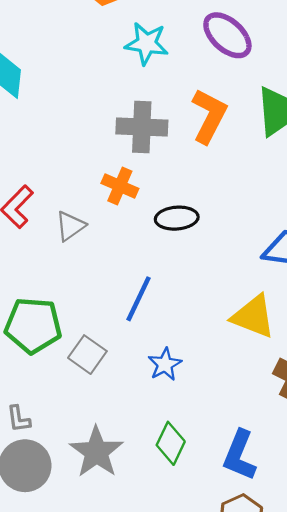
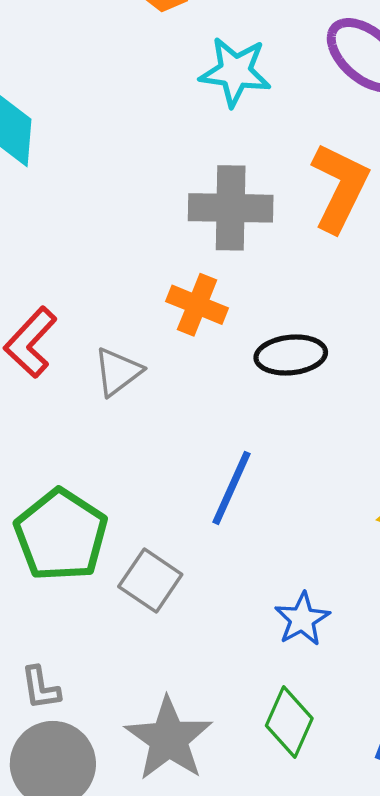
green pentagon: (33, 325) -> (61, 535), turned 30
blue star: (165, 364) -> (302, 619), moved

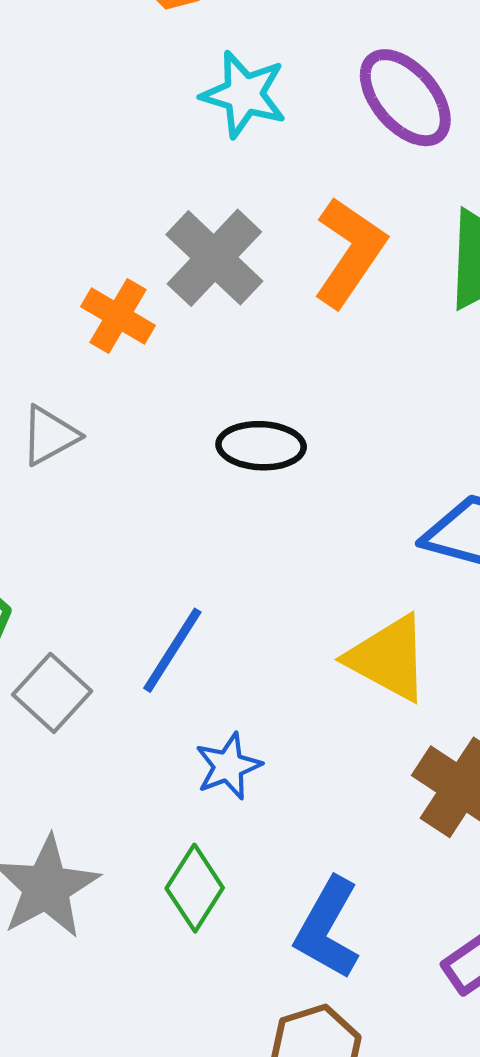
gray cross: (231, 208) -> (214, 258), turned 34
orange cross: (197, 305) -> (118, 316), moved
blue line: (231, 488) -> (172, 650), moved

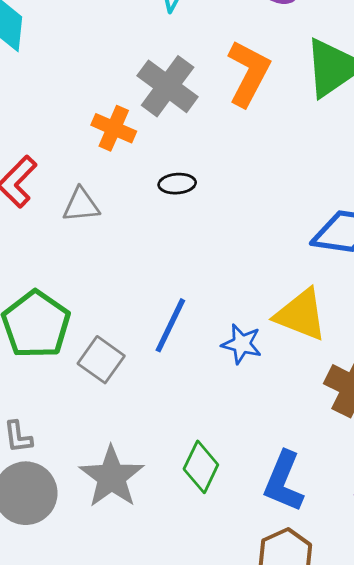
gray triangle: (50, 436) -> (81, 205), turned 30
black ellipse: (261, 446) -> (177, 184), moved, size x0.7
blue star: (228, 766) -> (242, 344), moved, turned -30

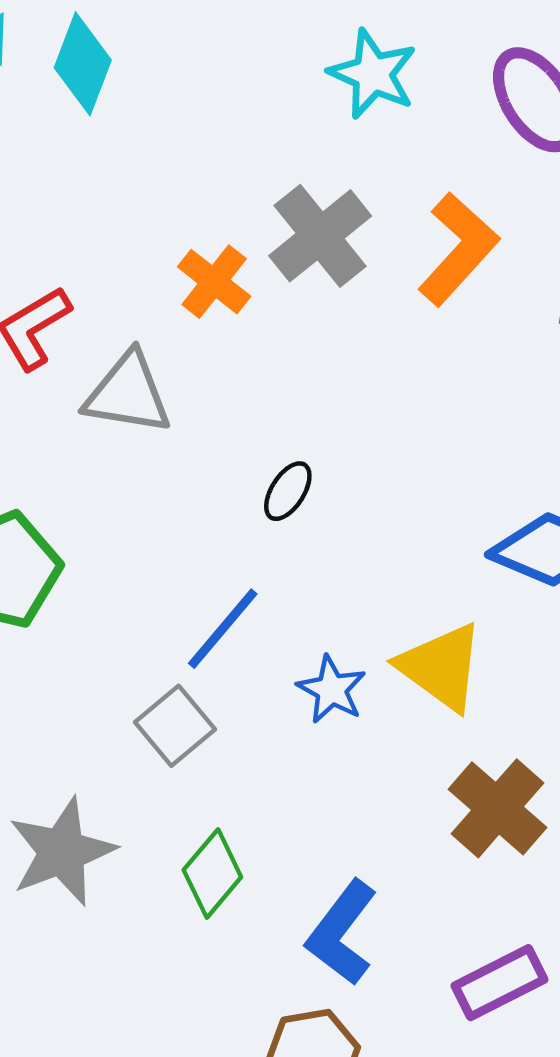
black ellipse: (177, 184) -> (288, 491), moved, turned -68
gray triangle: (81, 205) -> (128, 393), size x1.4
gray square: (101, 360) -> (175, 726), moved

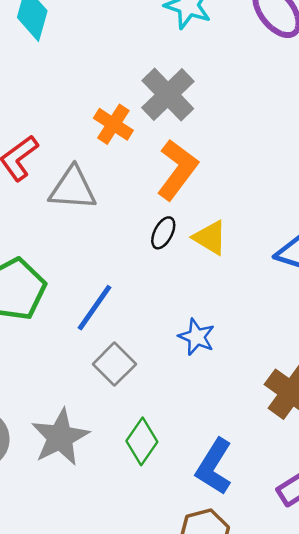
orange L-shape: (458, 249) -> (177, 170), moved
blue line: (223, 629) -> (94, 308), moved
yellow triangle: (441, 667) -> (210, 238), moved, size x0.7

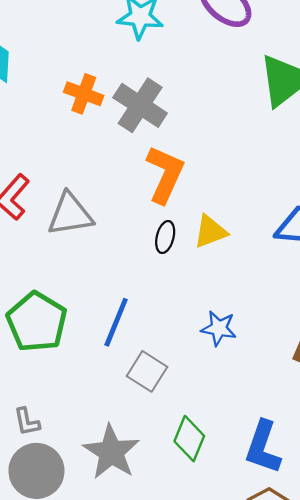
orange cross: (113, 124) -> (84, 94), moved
yellow triangle: (210, 238) -> (210, 232), turned -39

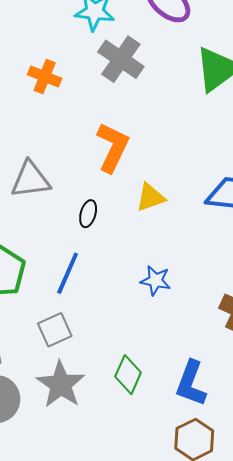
gray cross: (140, 105) -> (121, 59), moved
black ellipse: (165, 237) -> (88, 214), moved
gray square: (147, 371) -> (55, 330), moved, turned 32

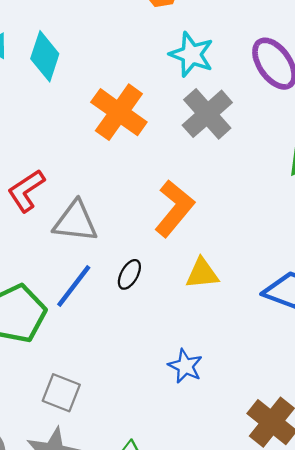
orange cross: (45, 77) -> (119, 112), size x1.5
blue line: (68, 273) -> (74, 286), moved
gray square: (55, 330) -> (61, 393), turned 32

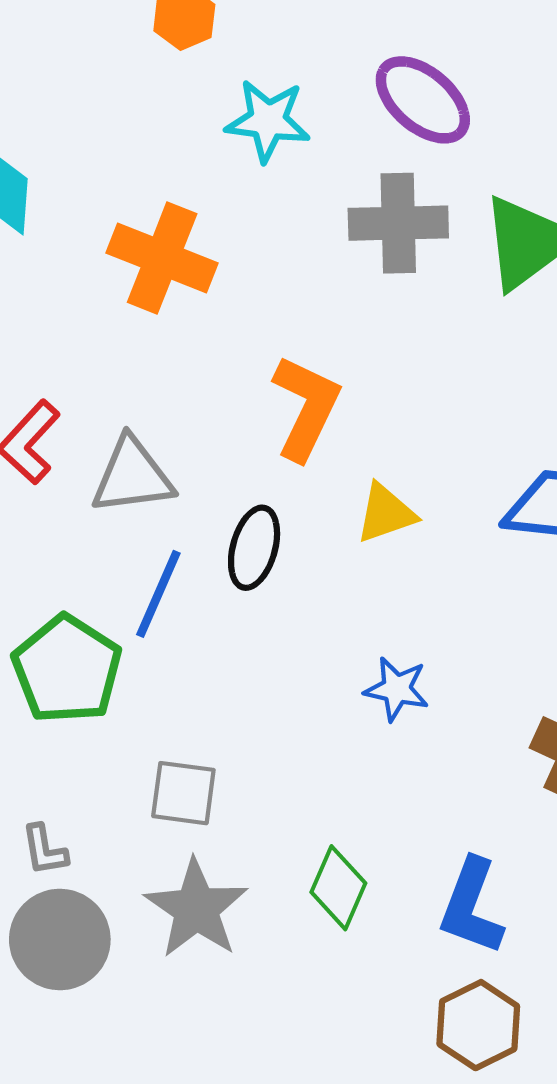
gray cross: (207, 114) -> (398, 223), moved, turned -36
black ellipse: (129, 274) -> (254, 548), size x1.4

